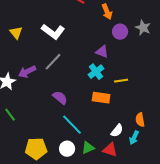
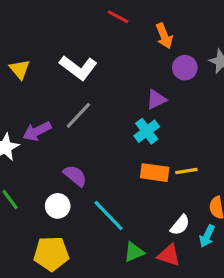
purple triangle: (102, 52) -> (156, 99), turned -48
yellow line: (121, 81) -> (186, 171), moved
purple semicircle: (60, 98) -> (75, 176), moved
white circle: (67, 149) -> (58, 206), moved

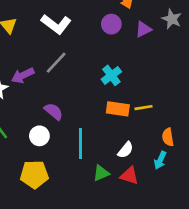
purple circle: (185, 68) -> (111, 24), moved
purple triangle: (156, 99) -> (143, 29), moved
cyan line: (109, 215) -> (81, 144), turned 44
white semicircle: (180, 225) -> (125, 150), moved

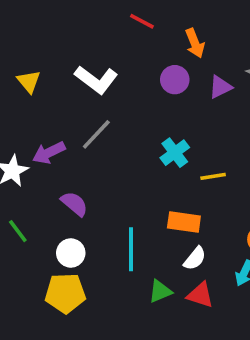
yellow line: (143, 108) -> (213, 176), moved
orange rectangle: (118, 109) -> (184, 222), moved
purple semicircle: (54, 111) -> (74, 204), moved
white circle: (39, 136) -> (71, 253), moved

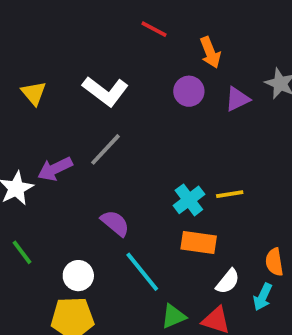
cyan cross: (175, 153) -> (189, 200), moved
purple semicircle: (74, 204) -> (115, 223), moved
cyan line: (131, 249) -> (142, 272), turned -39
white semicircle: (195, 258) -> (228, 281), moved

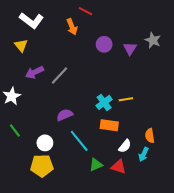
orange arrow: (210, 52) -> (72, 27), moved
white L-shape: (105, 91) -> (31, 20), moved
purple triangle: (237, 99) -> (130, 48), turned -32
purple arrow: (55, 169) -> (35, 72), moved
purple semicircle: (115, 223) -> (65, 115), turned -63

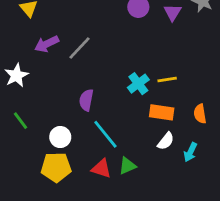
purple semicircle: (65, 115) -> (86, 100), turned -56
orange rectangle: (109, 125) -> (162, 112), moved
orange semicircle: (150, 136) -> (200, 114), moved
red triangle: (119, 167) -> (101, 169), moved

